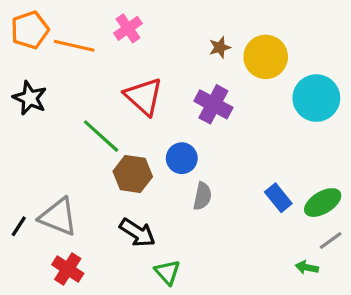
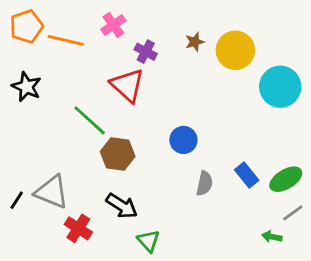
purple cross: (213, 104) -> (146, 52), moved, size x0.7
blue circle: (182, 158) -> (183, 140), moved
gray semicircle: (202, 196) -> (205, 183), moved
red cross: (68, 269) -> (78, 228), moved

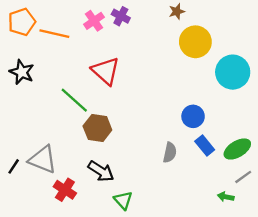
brown star: (195, 42) -> (177, 11), moved
purple cross: (146, 52) -> (121, 16), moved
blue circle: (183, 140) -> (193, 116), moved

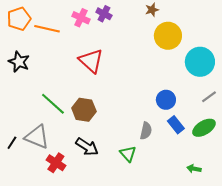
pink cross: (94, 21) -> (81, 18), turned -30
green line: (74, 100) -> (53, 104), moved
gray line: (243, 177) -> (209, 97), moved
green triangle: (123, 200) -> (128, 154), moved

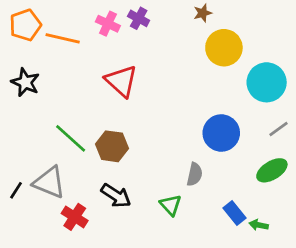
blue circle: (166, 100) -> (221, 133), size x1.4
blue rectangle: (176, 125) -> (235, 213), moved

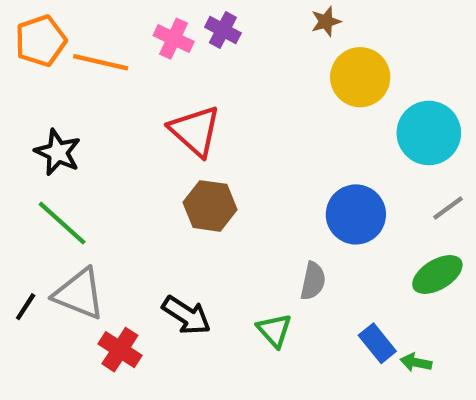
black star: (25, 82) -> (58, 152), moved
green line: (71, 138) -> (62, 223), moved
brown hexagon: (112, 146) -> (210, 206), moved

